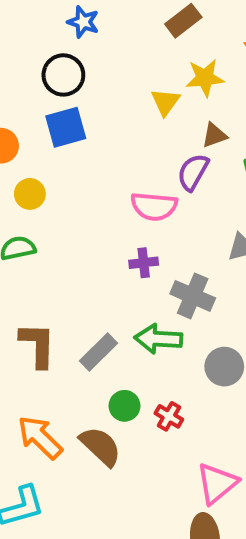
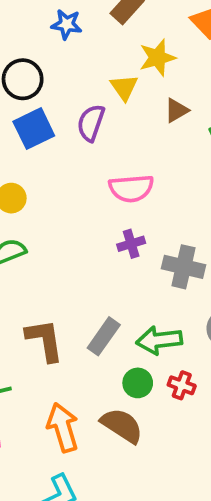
blue star: (83, 22) -> (67, 24), moved
purple semicircle: (193, 172) -> (91, 123), moved
green arrow: (158, 339) -> (159, 340), moved
orange arrow: (40, 437) -> (63, 427), turned 39

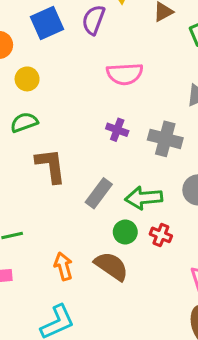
purple cross: (131, 244) -> (117, 130), moved, turned 35
brown L-shape: (45, 340) -> (51, 166), moved
orange arrow: (63, 427) -> (63, 266), size x0.7

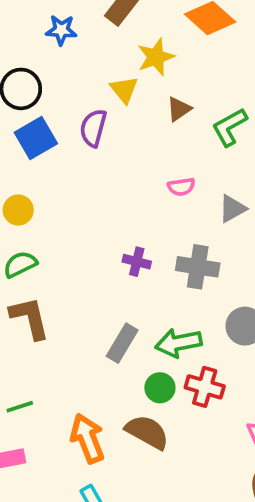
pink semicircle: (125, 74) -> (181, 187), moved, size x0.6
brown L-shape: (51, 166) -> (30, 318), moved
red cross: (161, 235) -> (205, 387), size x1.4
orange arrow: (63, 266) -> (87, 438), size x1.4

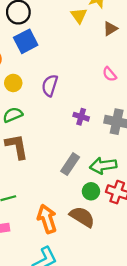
purple semicircle: (93, 128) -> (50, 85), moved
pink semicircle: (181, 187) -> (109, 74), turned 56

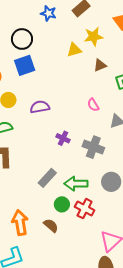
yellow triangle: (79, 16) -> (74, 50), turned 42
purple semicircle: (50, 85) -> (40, 107), turned 54
brown semicircle: (82, 217) -> (51, 225), size x0.7

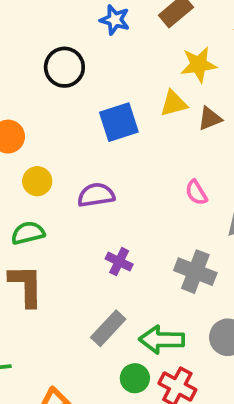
yellow triangle: (74, 50) -> (174, 103), moved
blue square: (25, 65) -> (119, 122), moved
purple cross: (63, 138) -> (119, 262), moved

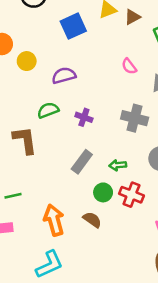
yellow circle: (37, 181) -> (27, 61), moved
green semicircle: (28, 233) -> (48, 110), moved
green arrow: (162, 340) -> (118, 165), size x0.6

